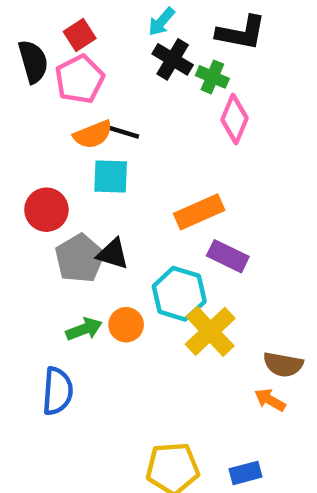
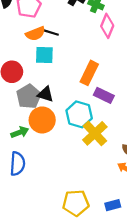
orange rectangle: (199, 212) -> (89, 73), turned -40
orange circle: (126, 325) -> (42, 120), moved, size x1.5
green arrow: (84, 329) -> (20, 132), moved

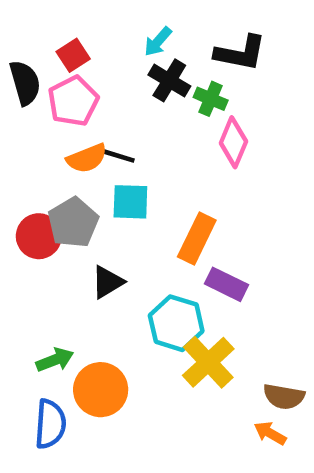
cyan square: (44, 55) -> (130, 202), moved
black triangle: (46, 94) -> (107, 282), turned -48
gray pentagon: (29, 96) -> (73, 222), moved
orange circle: (42, 120) -> (101, 390), moved

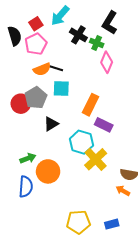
cyan arrow: (158, 42) -> (60, 16), moved, size x1.5
black L-shape: (240, 53) -> (110, 23), turned 110

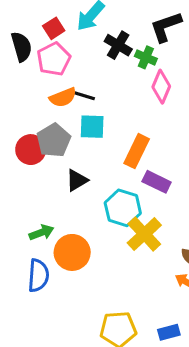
black L-shape: (110, 23) -> (166, 27), turned 40

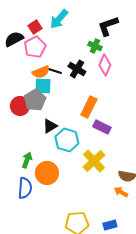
black cross: (118, 45) -> (77, 69), moved
black semicircle: (21, 47) -> (14, 39), turned -102
cyan square: (92, 127) -> (43, 86), moved
cyan hexagon: (123, 208) -> (67, 140), moved
green arrow: (41, 232) -> (27, 160), turned -49

